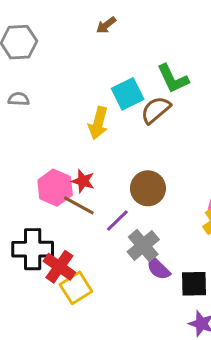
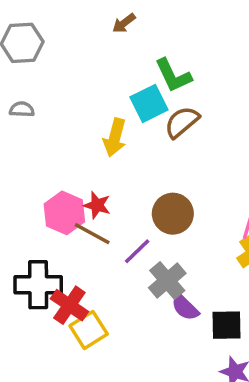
green L-shape: (173, 79) -> (173, 75), moved

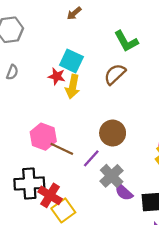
green L-shape: (173, 75) -> (126, 41), moved
cyan square: (149, 103) -> (71, 61), moved, turned -35
gray semicircle: (22, 109) -> (12, 72), turned 112
red star: (97, 205) -> (57, 76), moved

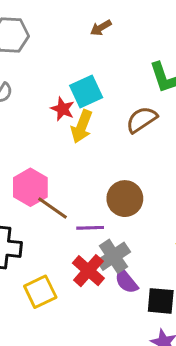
cyan square: (71, 61) -> (86, 91), turned 30
purple line: (91, 158) -> (90, 228), turned 36
red cross: (50, 195) -> (88, 271), moved

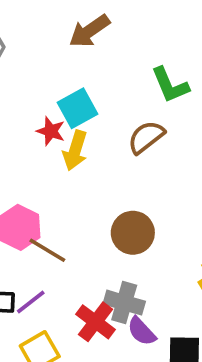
brown arrow: (101, 28) -> (90, 31), size x1.6
purple line: (90, 228) -> (31, 302), moved, turned -32
gray cross: (113, 256) -> (124, 303), turned -36

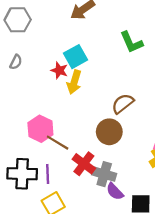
brown semicircle: (146, 137) -> (123, 104), moved
purple line: (31, 302) -> (48, 174), turned -54
red cross: (95, 322) -> (84, 164), moved

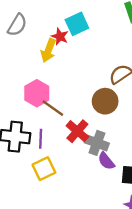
gray semicircle: (16, 62) -> (17, 25), size x1.5
yellow arrow: (74, 82) -> (48, 50), moved

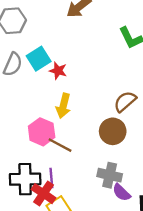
cyan square: (77, 24) -> (39, 59), moved
yellow arrow: (48, 50) -> (63, 106), moved
red cross: (77, 131) -> (44, 194), moved

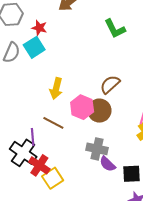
red star: (58, 71) -> (39, 28), moved
pink hexagon: (42, 132) -> (82, 107), moved
purple line: (51, 178) -> (33, 137), moved
black cross: (25, 179) -> (23, 153), turned 36

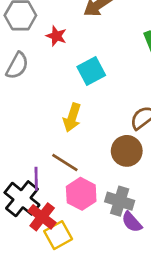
cyan square: (34, 47) -> (91, 71), moved
pink hexagon: (82, 107) -> (81, 194), moved

